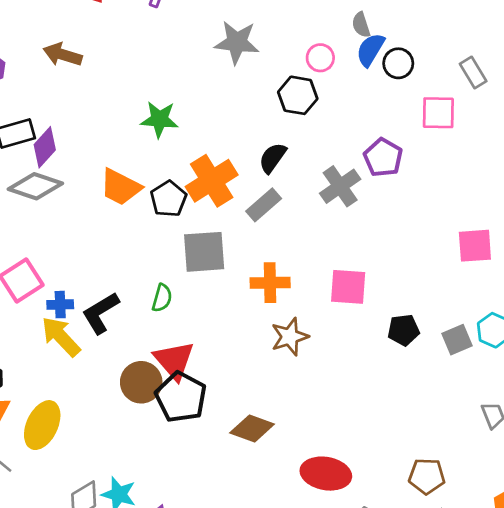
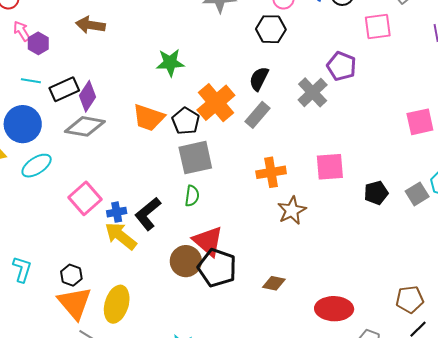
gray square: (204, 252) -> (195, 158), moved
brown diamond: (252, 429) -> (274, 283), size x0.7

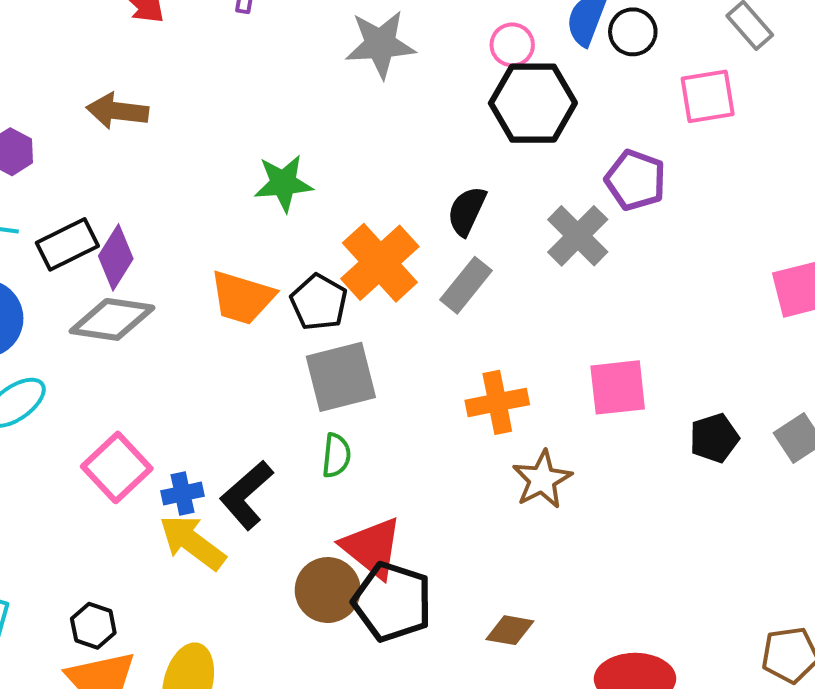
black hexagon: (271, 29) -> (533, 103), moved, size x1.4

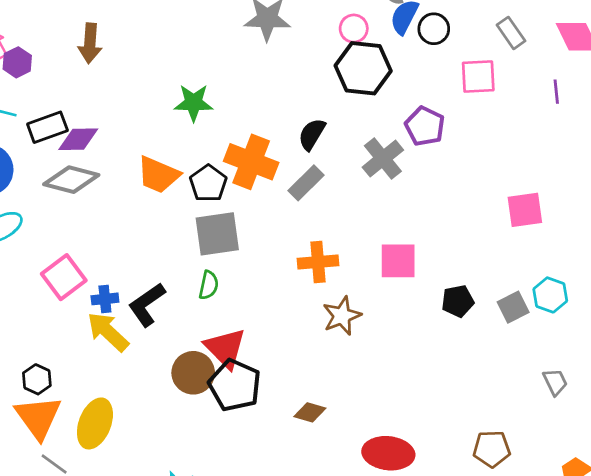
brown arrow: (117, 111) -> (90, 43), turned -99
purple diamond: (116, 257) -> (78, 139), turned 51
orange cross: (380, 263) -> (251, 162), turned -33

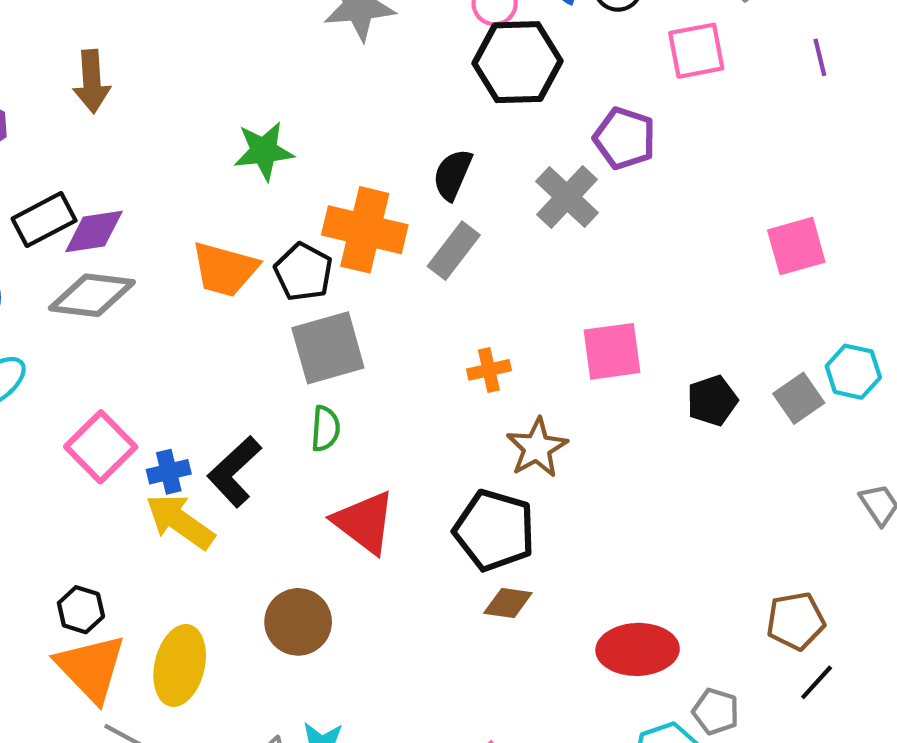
orange cross: (318, 262) -> (489, 370), size x0.7
brown circle: (193, 373) -> (298, 622), moved
black pentagon: (235, 385) -> (494, 530), moved

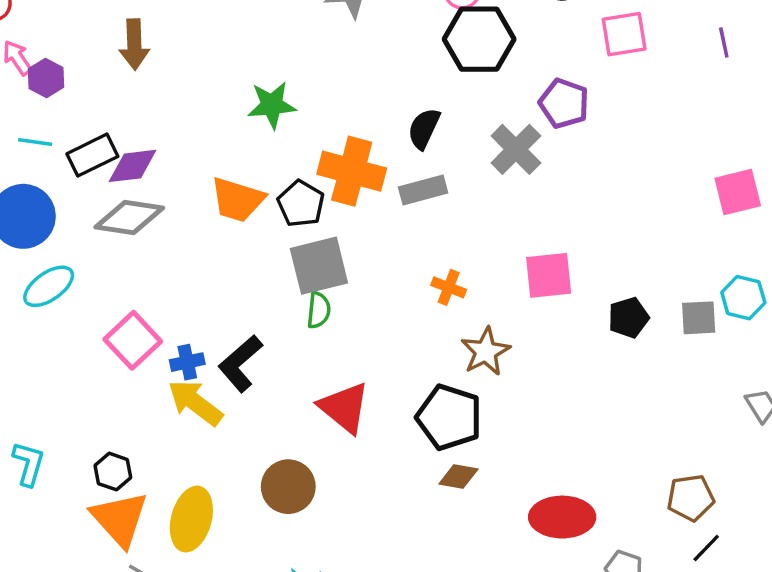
pink square: (796, 246) -> (738, 192), moved
gray rectangle: (454, 251) -> (423, 190), turned 36
orange cross: (489, 370) -> (449, 287), turned 32
gray square: (799, 398) -> (699, 318), turned 30
green semicircle: (325, 429) -> (319, 310), moved

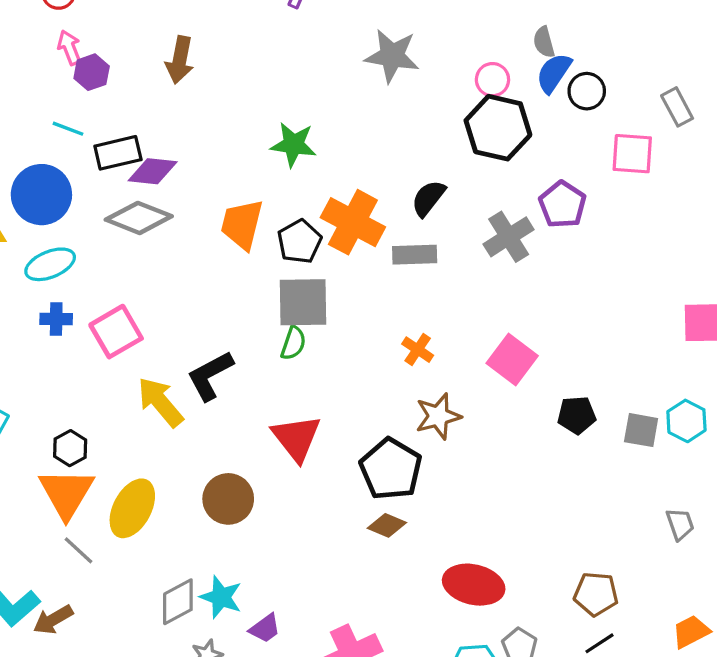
orange trapezoid: (237, 200) -> (242, 224), turned 74
pink square: (549, 275) -> (512, 359), turned 30
blue cross: (187, 362) -> (56, 319), moved

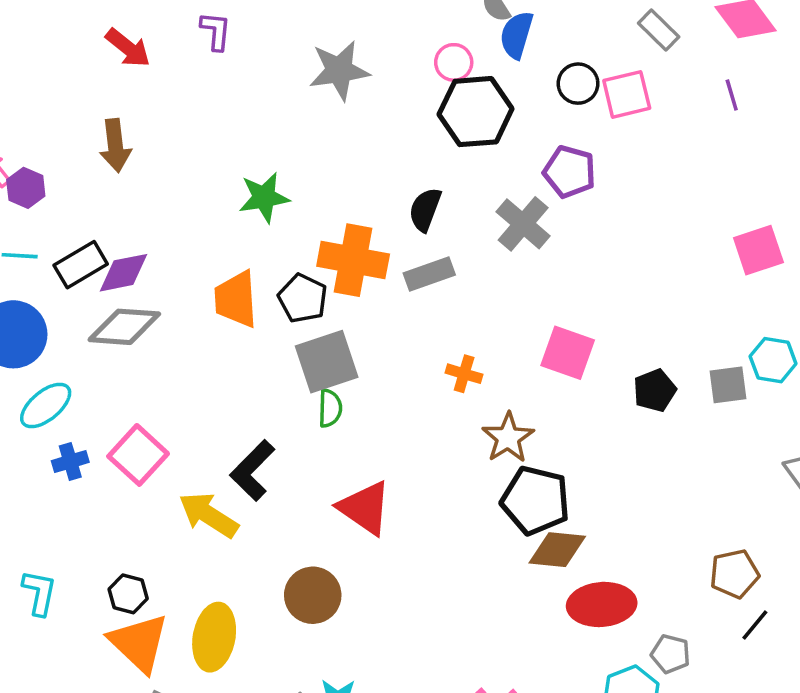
black circle: (587, 91) -> (578, 84), moved
black pentagon: (391, 469) -> (535, 500), moved
brown diamond: (387, 525) -> (557, 550), moved, size x1.4

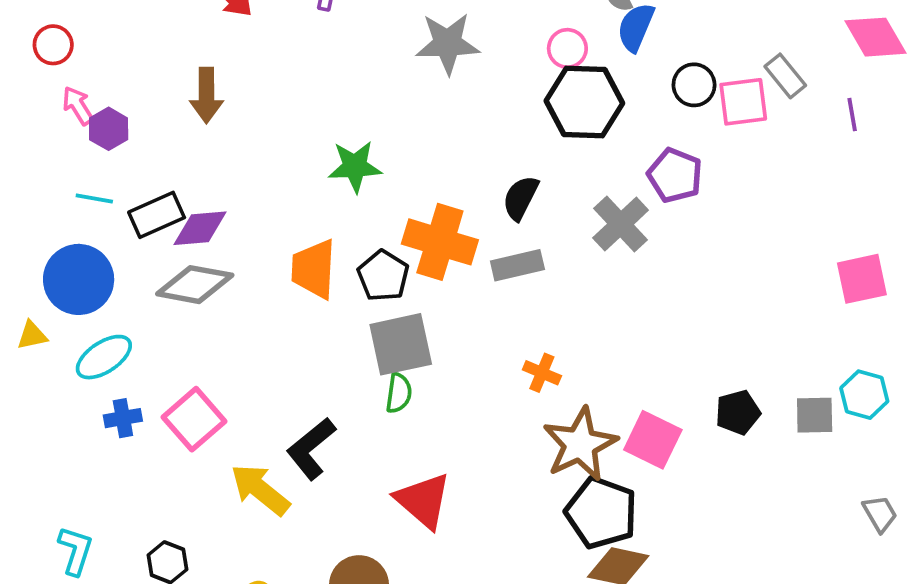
gray rectangle: (659, 30) -> (785, 76), moved
pink square: (568, 353) -> (653, 440), moved
brown star: (508, 438) -> (580, 444), size x1.4

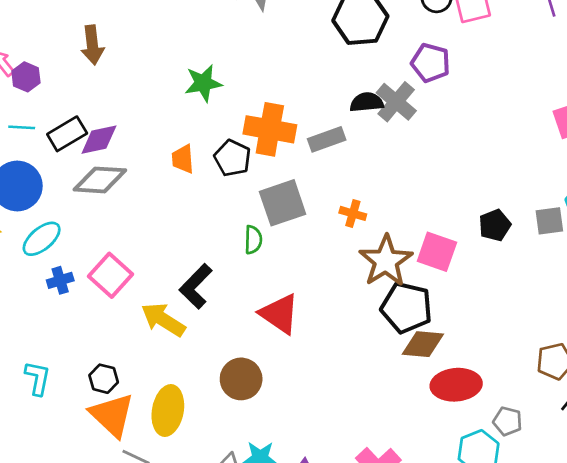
black semicircle: (521, 198) -> (367, 102), moved, turned 64
orange trapezoid: (314, 269) -> (183, 159), size x0.7
gray square: (401, 344) -> (283, 203), moved

